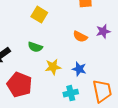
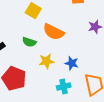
orange semicircle: (80, 37) -> (53, 32), moved, size x1.5

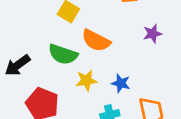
green semicircle: (29, 42) -> (63, 54), size x1.5

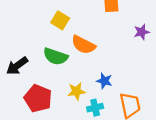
purple star: (152, 34) -> (142, 32), moved
yellow star: (86, 80) -> (76, 91), moved

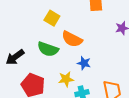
blue star: (104, 81) -> (84, 63), moved

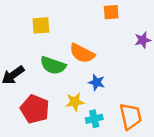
yellow square: (52, 18) -> (41, 25), moved, turned -35

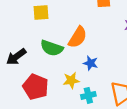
orange semicircle: (82, 53) -> (78, 37), turned -85

